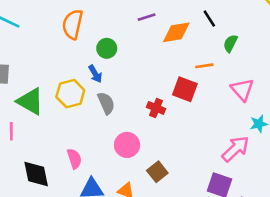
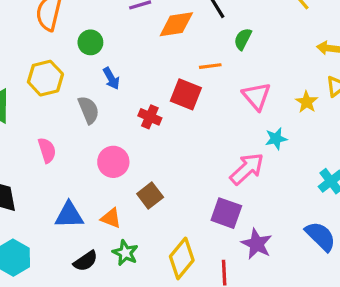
blue arrow: (95, 74) -> (111, 78), moved
yellow hexagon: (70, 94) -> (45, 78), moved
pink semicircle: (74, 159) -> (47, 150), moved

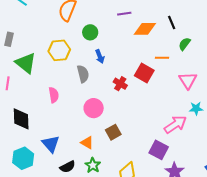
blue triangle: (69, 215) -> (51, 144), moved, turned 42

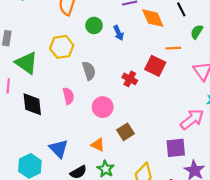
orange diamond: (145, 29) -> (153, 18), turned 70
blue arrow: (100, 56) -> (119, 33), moved
pink semicircle: (54, 95) -> (68, 96), moved
black diamond: (21, 119) -> (32, 104), moved
purple square: (159, 150) -> (176, 148), turned -30

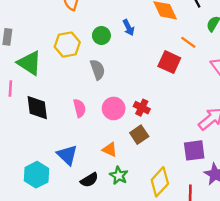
green circle: (94, 25) -> (101, 36), moved
orange line: (173, 48) -> (188, 42), turned 40
red cross: (130, 79) -> (142, 108), moved
pink semicircle: (68, 96) -> (80, 108), moved

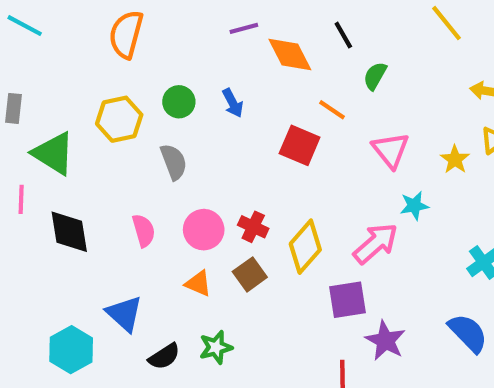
blue arrow: (129, 28) -> (233, 103), moved
orange triangle: (110, 150) -> (198, 283), moved
green star: (119, 176) -> (216, 347), turned 30
yellow diamond: (160, 182) -> (305, 247), moved

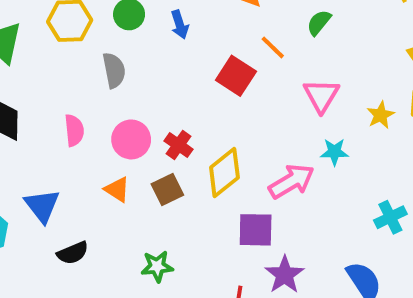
green star: (216, 347) -> (157, 266), moved

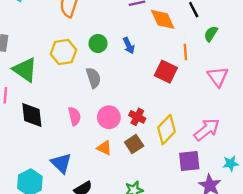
orange line: (273, 47) -> (185, 52), turned 49
cyan star: (334, 152) -> (231, 163), moved

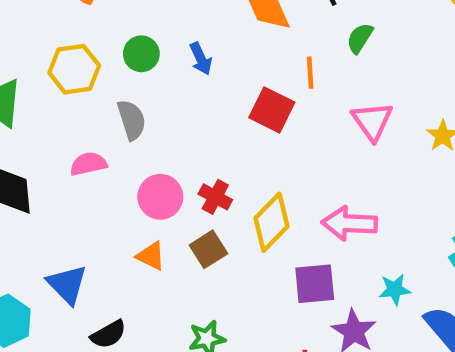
pink semicircle: (75, 116) -> (88, 164), moved, turned -90
pink arrow: (207, 130) -> (349, 223), turned -140

